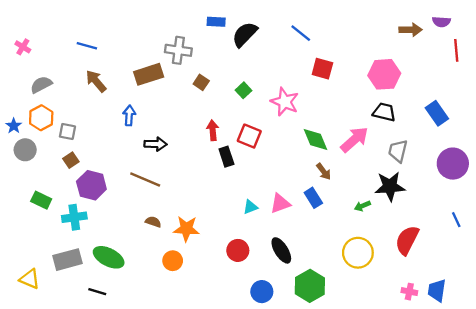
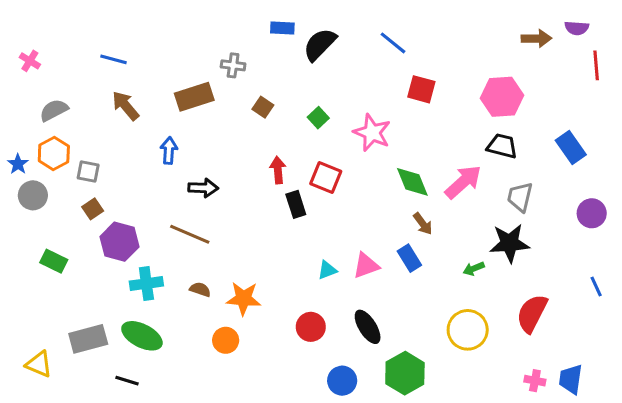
gray cross: (178, 50) -> (233, 65), size x0.7
purple circle: (453, 164) -> (592, 213), size x0.7
cyan cross: (74, 217) -> (146, 284), moved

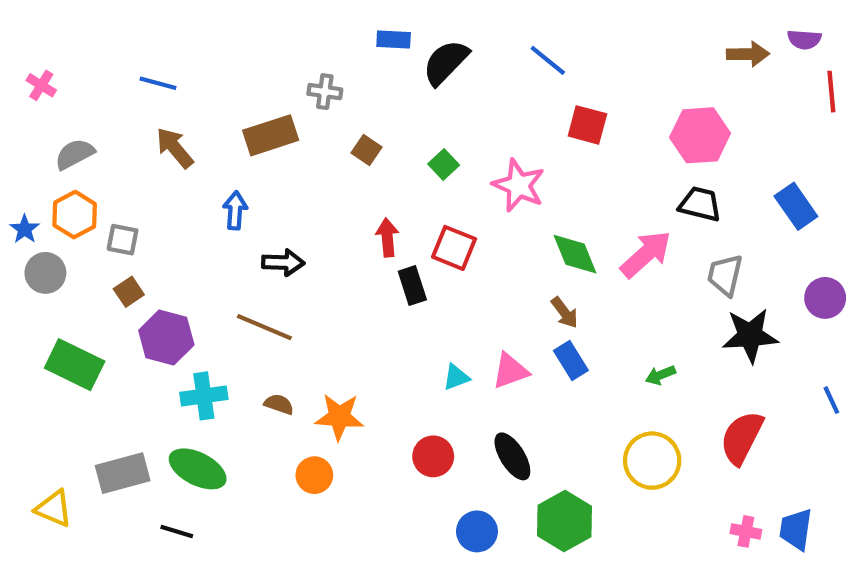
brown arrow: (423, 224) -> (565, 313), moved
black star: (509, 243) -> (750, 335), moved
green rectangle: (54, 261) -> (75, 365), size x1.5

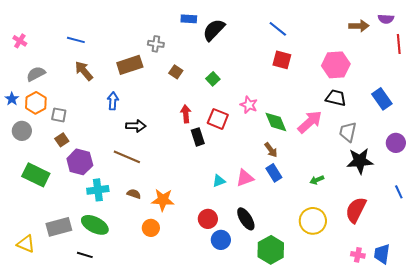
blue line: (548, 60) -> (278, 29), moved
pink star: (519, 185) -> (249, 105), moved, size x0.7
blue star: (25, 229) -> (12, 99), moved
blue circle: (477, 531) -> (221, 240), moved

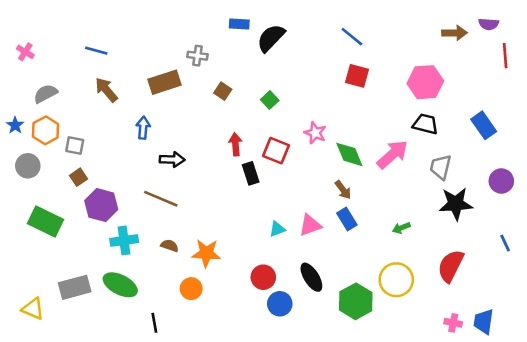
green hexagon: (271, 250) -> (356, 301), moved
black line: (85, 255) -> (154, 323), moved, turned 63

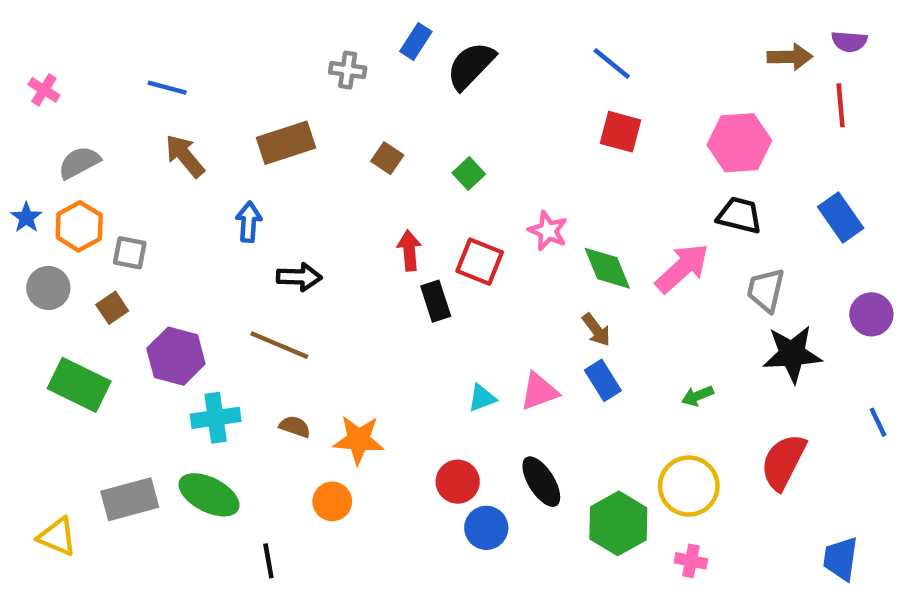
blue rectangle: (239, 24) -> (416, 41), turned -60
gray cross: (197, 56) -> (348, 70), moved
red line: (505, 56) -> (841, 105), moved
brown square: (78, 177) -> (112, 308), moved
pink cross: (453, 323) -> (691, 561), moved

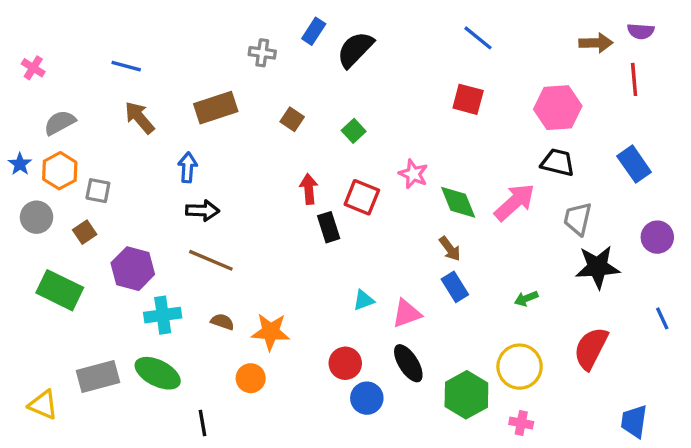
blue line: (612, 63) -> (478, 38), moved
black arrow: (299, 277) -> (202, 211), moved
pink triangle: (539, 391) -> (407, 313), moved

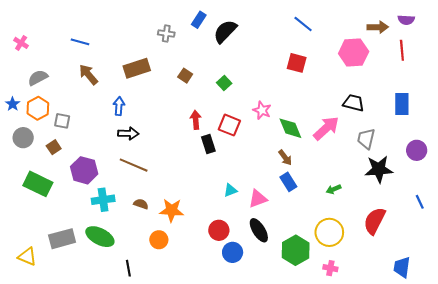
pink hexagon: (558, 108) -> (354, 52), moved
blue rectangle: (634, 164) -> (402, 104), turned 35

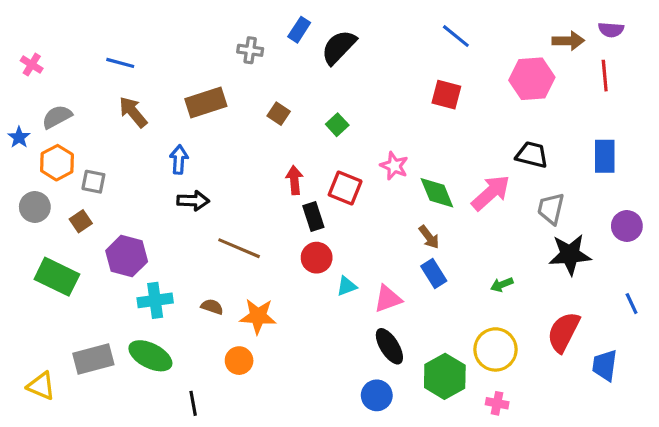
blue star: (13, 104) -> (19, 137), moved
brown line: (134, 165) -> (239, 248), moved
red circle: (219, 230) -> (317, 258), moved
blue circle: (233, 252) -> (377, 395), moved
blue trapezoid: (402, 267) -> (605, 365), moved

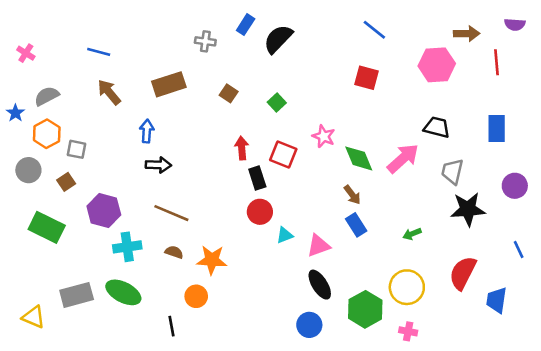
purple semicircle: (611, 30) -> (515, 25), moved
brown line: (239, 248) -> (171, 213), moved
black line: (193, 403) -> (171, 326), moved

